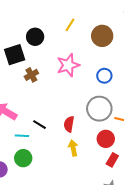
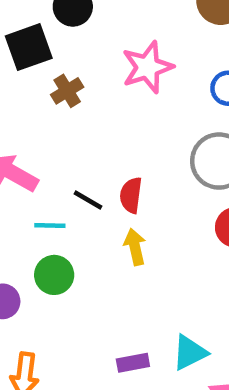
red semicircle: (69, 124) -> (131, 195), moved
yellow arrow: (73, 148) -> (135, 247), moved

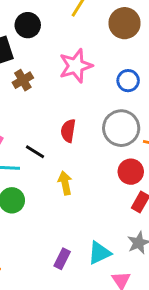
red semicircle: (131, 195) -> (68, 131), moved
purple rectangle: (133, 363) -> (62, 259), turned -54

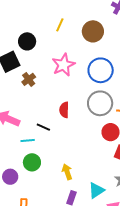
blue circle: (128, 81) -> (101, 70), size x1.6
yellow arrow: (65, 183) -> (67, 172), moved

